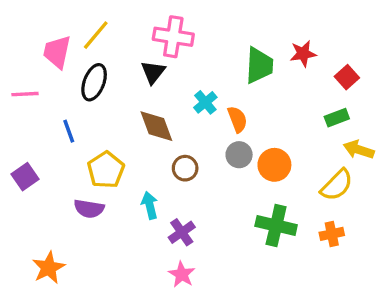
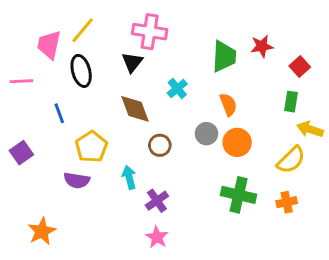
black ellipse: (94, 82) -> (81, 71), turned -36
green rectangle: (337, 118) -> (291, 102), turned -60
orange semicircle: (237, 119) -> (228, 104), moved

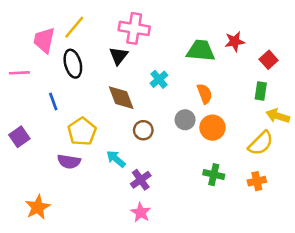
green trapezoid: (224, 56) -> (201, 51), turned -88
cyan arrow: (129, 177) -> (116, 159), turned -36
green cross: (239, 195) -> (214, 175), size x0.7

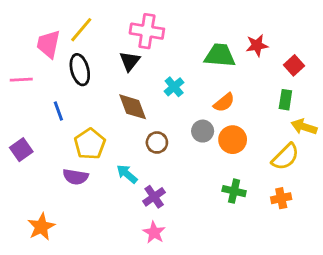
orange semicircle: (205, 94) -> (224, 103), turned 72

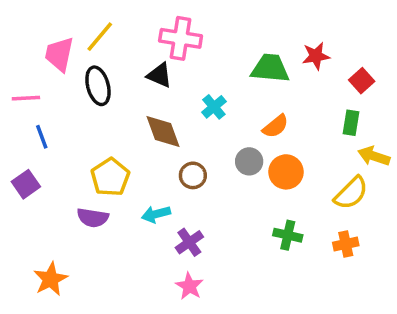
black triangle: (130, 61) -> (159, 75), turned -45
blue line: (58, 111) -> (42, 137), moved
cyan arrow: (127, 174) -> (156, 214), turned -55

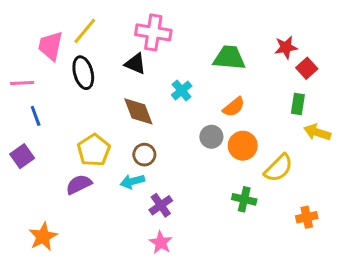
red star: (316, 56) -> (286, 47), moved
brown circle: (193, 175) -> (144, 155), moved
yellow semicircle: (351, 193) -> (278, 168), moved
purple semicircle: (93, 218) -> (79, 184), turned 145
orange cross: (346, 244) -> (307, 217), moved

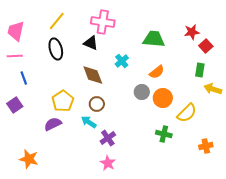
pink trapezoid: (50, 46) -> (16, 31), moved
cyan arrow: (132, 181) -> (89, 122), turned 49
orange star: (43, 237) -> (29, 159), turned -30

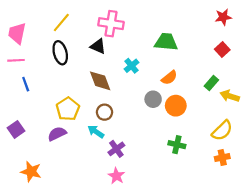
red star: (192, 32) -> (223, 17), moved
green rectangle: (200, 70) -> (211, 83), moved, turned 32
purple square: (15, 105) -> (16, 129), moved
yellow semicircle: (187, 113) -> (222, 131), moved

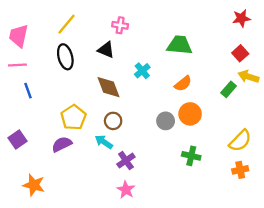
pink cross: (111, 24) -> (120, 25), size x0.6
yellow arrow: (230, 96) -> (248, 77), moved
gray circle: (153, 99) -> (166, 121), moved

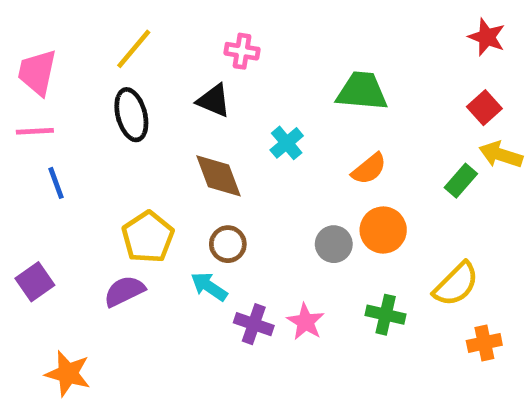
red star: (241, 18) -> (487, 37), turned 30
yellow semicircle: (240, 141) -> (456, 284), moved
purple cross: (126, 161) -> (254, 324), turned -36
pink star: (126, 190) -> (306, 322), moved

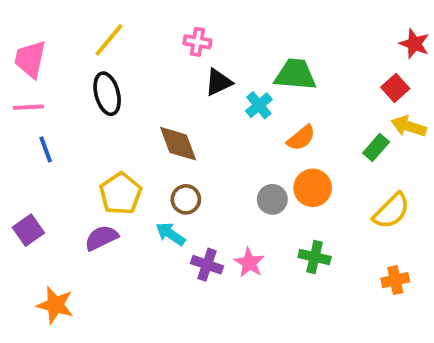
red star: (487, 37) -> (414, 44), moved
black triangle: (214, 101) -> (219, 82), moved, turned -48
cyan cross: (287, 143) -> (259, 105), moved
yellow semicircle: (456, 284) -> (391, 211), moved

